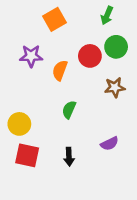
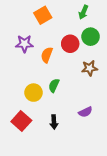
yellow circle: (19, 124) -> (34, 93), moved
red square: (27, 155) -> (21, 121), turned 30

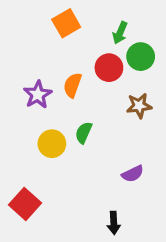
green arrow: (83, 12) -> (120, 33), moved
purple star: (24, 44) -> (38, 95), moved, turned -30
red square: (21, 121) -> (25, 204), moved
black arrow: (54, 122) -> (114, 223), moved

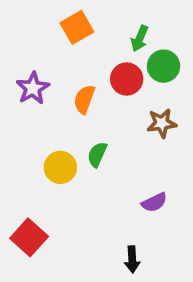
purple star: (38, 95) -> (33, 88), moved

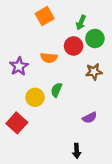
purple star: (33, 88) -> (19, 66), moved
orange semicircle: (84, 99) -> (49, 58), turned -105
red square: (29, 237) -> (17, 123), moved

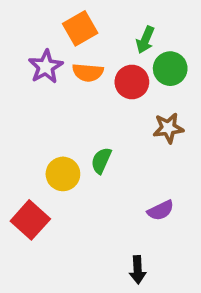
orange semicircle: (49, 58) -> (88, 72), moved
purple star: (19, 66) -> (46, 67), moved

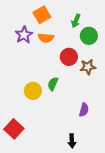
red circle: (132, 82) -> (69, 57), moved
purple semicircle: (161, 210) -> (84, 110), turned -48
red square: (30, 220) -> (14, 129), moved

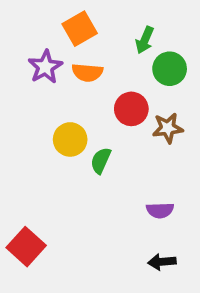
yellow circle: (33, 91) -> (70, 139), moved
purple semicircle: (84, 110) -> (160, 210), turned 72
black arrow: (72, 141) -> (162, 262), moved, turned 88

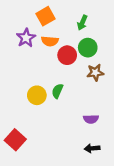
green circle: (170, 69) -> (88, 48), moved
red circle: (131, 109) -> (67, 55), moved
yellow circle: (70, 139) -> (37, 95), moved

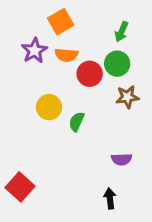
green arrow: (82, 23) -> (122, 32), moved
yellow circle: (37, 95) -> (49, 107), moved
black arrow: (92, 148) -> (110, 199), moved, turned 88

